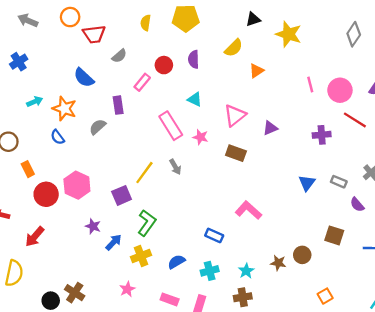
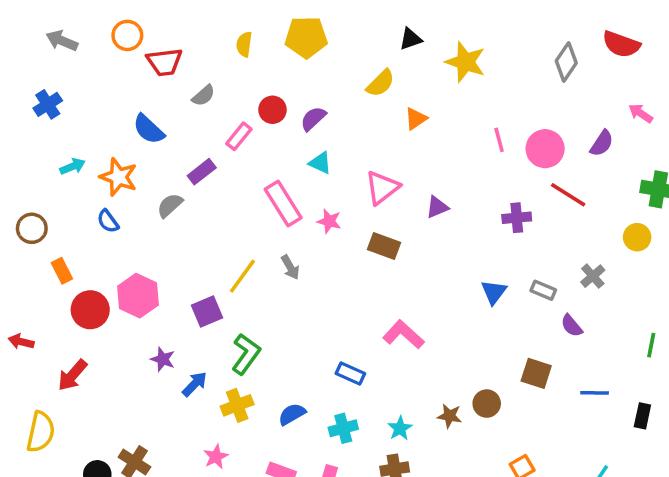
purple semicircle: (194, 59) -> (313, 119), moved, turned 48
purple rectangle: (118, 105) -> (202, 172), turned 60

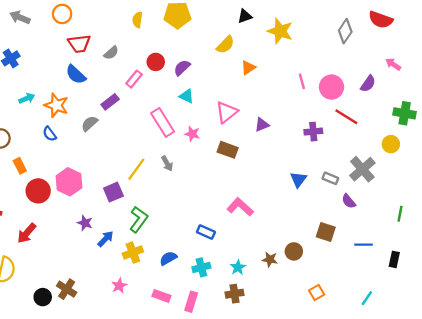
red trapezoid: (165, 62) -> (79, 44), moved
gray cross: (593, 276) -> (362, 169), size x1.6

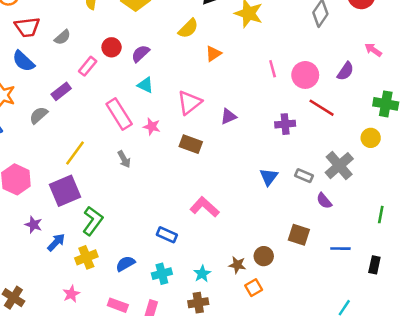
yellow line: (136, 169) -> (75, 153), moved
purple square: (113, 192) -> (65, 191), size x1.4
orange square: (317, 293) -> (254, 288), moved

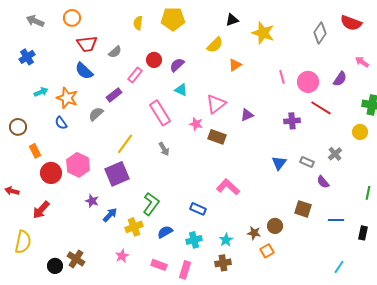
pink star: (152, 127) -> (196, 124), moved
gray cross: (339, 166) -> (335, 154), size x0.6
green L-shape: (93, 221) -> (151, 204), moved

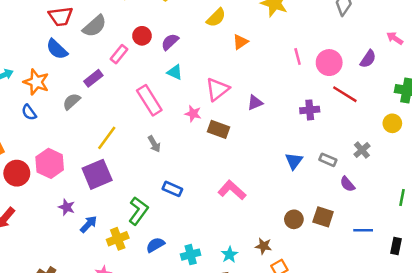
gray semicircle: (115, 52) -> (95, 26), size x1.5
blue rectangle: (198, 209) -> (172, 189), moved
brown circle: (275, 226) -> (294, 219), moved

